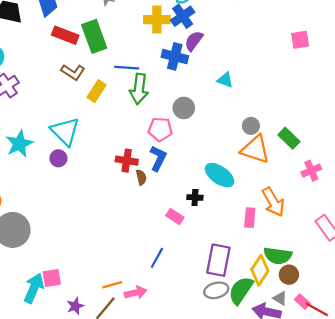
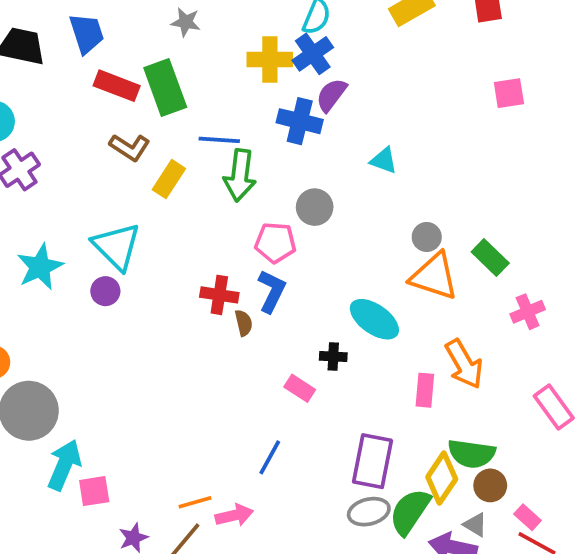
cyan arrow: (34, 288) -> (64, 465), moved
pink rectangle: (302, 302) -> (528, 517), moved

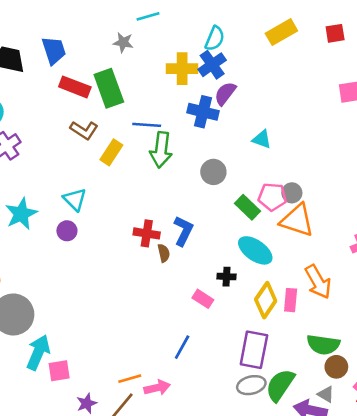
pink pentagon: (275, 243) -> (272, 197), moved
cyan triangle: (117, 246) -> (75, 199), size x0.7
green rectangle: (490, 258) -> (247, 207), moved
yellow diamond: (442, 478) -> (266, 300), moved

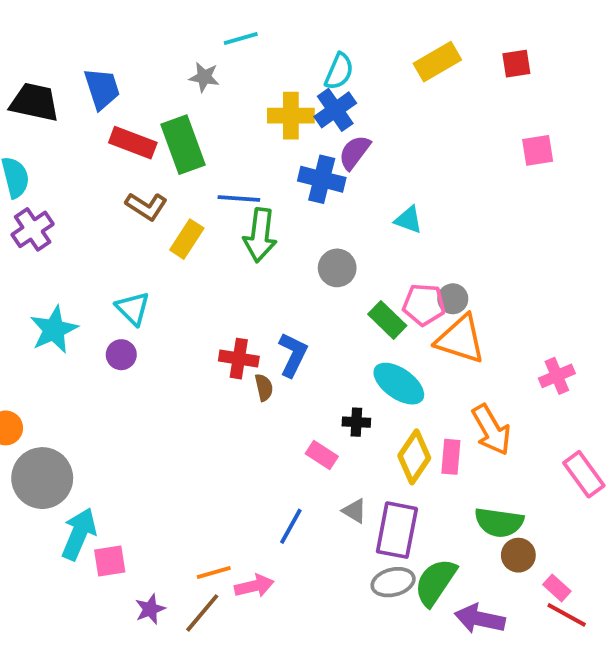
gray triangle: (326, 394) -> (354, 511), moved

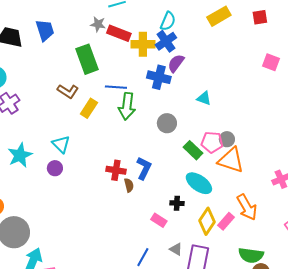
red rectangle: (133, 143) -> (119, 33), moved
pink square: (538, 150) -> (271, 62), turned 30
pink rectangle: (451, 457) -> (226, 221), turned 36

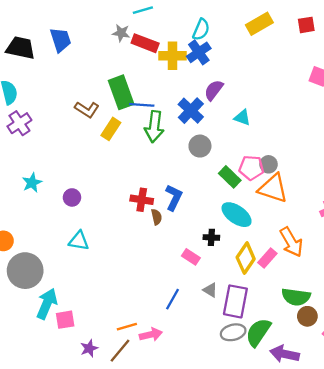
green rectangle: (87, 59) -> (121, 92), moved
purple semicircle: (176, 63) -> (214, 90), moved
blue cross: (159, 77) -> (191, 111), moved, turned 30
cyan triangle: (61, 144) -> (79, 241), moved, turned -36
cyan star: (20, 155) -> (32, 183), size x0.7

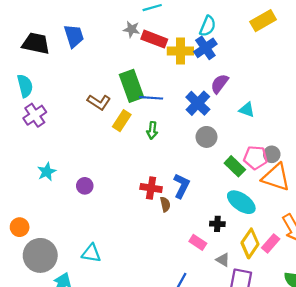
green arrow: (154, 127) -> (152, 130), moved, size x0.6
cyan triangle: (79, 241) -> (91, 253), moved
gray triangle: (210, 290) -> (223, 260), moved

